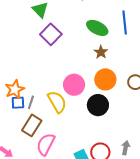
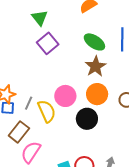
brown star: (101, 52) -> (96, 66), size x1.5
gray line: (31, 102) -> (29, 103), moved

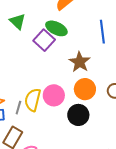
green ellipse: (94, 42) -> (56, 28), moved
purple square: (48, 43) -> (44, 40), moved
yellow semicircle: (47, 111) -> (33, 100), moved, turned -135

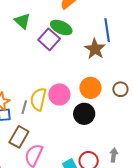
brown star: (80, 62) -> (95, 49), moved

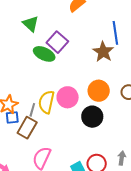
green ellipse: (61, 28) -> (44, 54), moved
brown rectangle: (19, 137) -> (27, 128), moved

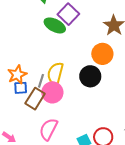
orange circle: (99, 91) -> (102, 54), moved
pink circle: (68, 97) -> (52, 92), moved
black circle: (92, 117) -> (90, 76), moved

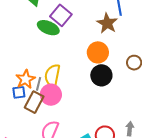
orange star: (17, 75) -> (25, 79), moved
black circle: (90, 76) -> (101, 75), moved

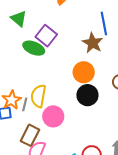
pink circle: (51, 95) -> (53, 116), moved
brown rectangle: (34, 102) -> (30, 135), moved

